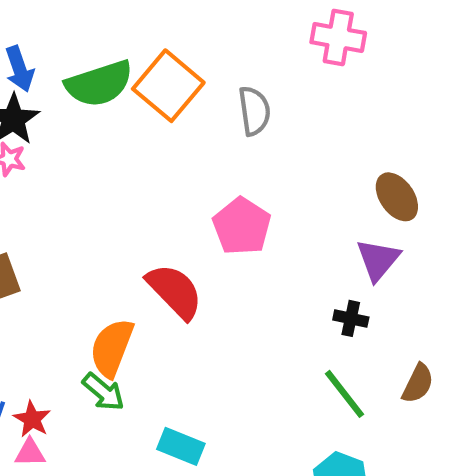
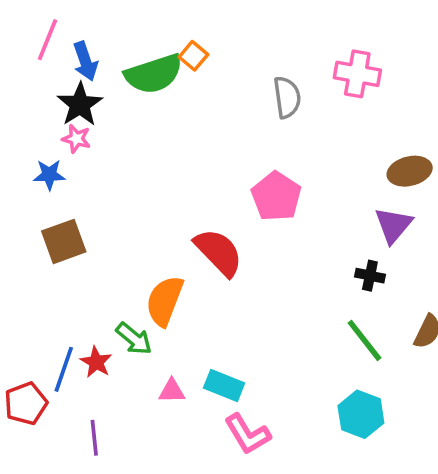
pink cross: (338, 38) -> (357, 74), moved
orange square: (168, 86) -> (193, 56), moved, size x0.5
brown ellipse: (397, 197) -> (410, 171), turned -69
green arrow: (103, 392) -> (134, 339), moved
pink triangle: (30, 453) -> (172, 391), moved

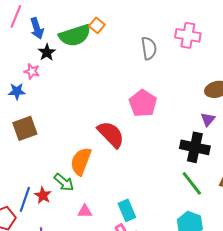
black star: (80, 104) -> (47, 52), moved, size x0.7
purple triangle: (393, 225) -> (208, 119), size x0.7
black cross: (370, 276) -> (195, 147), size x1.8
cyan rectangle: (224, 386) -> (127, 210), moved, turned 45

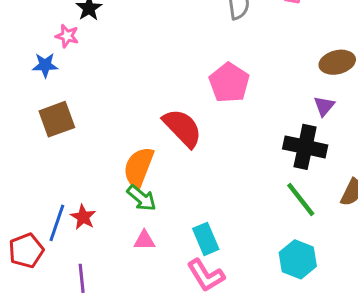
green arrow: (64, 182) -> (142, 198), moved

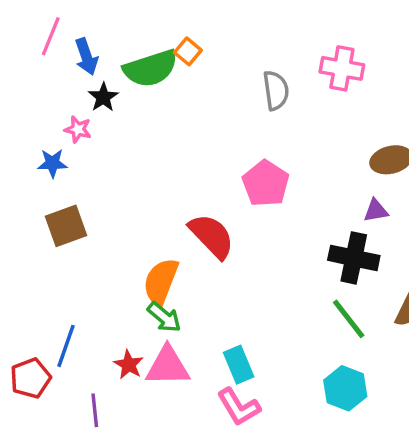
purple triangle: (324, 106) -> (376, 211), turned 40
red star: (83, 217) -> (129, 365), moved
pink triangle: (144, 240) -> (168, 366), size x1.8

